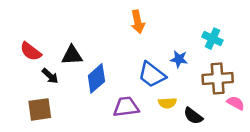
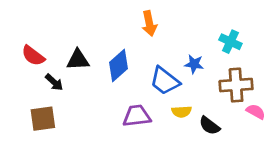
blue diamond: (96, 78) -> (119, 65), moved

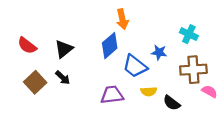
black triangle: (78, 60) -> (64, 49), turned -36
blue diamond: (119, 65) -> (110, 46), moved
black arrow: (54, 82) -> (63, 78), moved
brown square: (43, 119) -> (35, 82), moved, turned -35

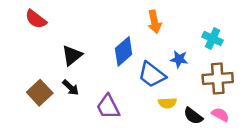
orange arrow: (122, 19) -> (154, 22), moved
red semicircle: (27, 46) -> (36, 19), moved
pink semicircle: (209, 91) -> (220, 115), moved
purple trapezoid: (112, 95) -> (108, 107), moved, turned -110

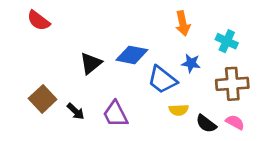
orange arrow: (154, 22) -> (183, 23), moved
blue diamond: (124, 51) -> (132, 55), turned 52
black triangle: (72, 55) -> (91, 63), moved
black arrow: (71, 88) -> (76, 111), moved

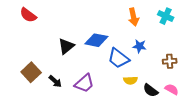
cyan cross: (227, 41) -> (166, 16), moved
brown cross: (232, 84) -> (170, 61), size x0.6
purple trapezoid: (115, 114) -> (84, 83), turned -105

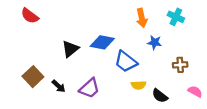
blue star: (140, 46) -> (155, 42), moved
pink semicircle: (172, 89) -> (195, 91), moved

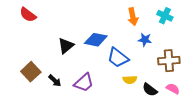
brown cross: (180, 65) -> (169, 61), size x1.5
pink semicircle: (195, 91) -> (173, 89), moved

